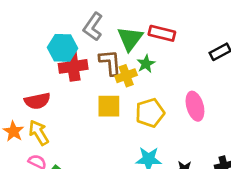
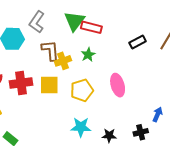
green triangle: (130, 39) -> (75, 21), moved
green star: (146, 64) -> (88, 55), moved
red cross: (73, 66) -> (21, 83), moved

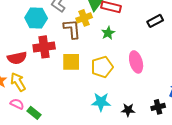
yellow cross: (63, 61) -> (84, 18), moved
red cross: (21, 83) -> (44, 47), moved

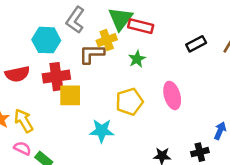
brown L-shape: (72, 29) -> (92, 54), turned -85
red semicircle: (17, 58) -> (17, 74), moved
yellow square: (71, 62) -> (70, 95), moved
cyan star: (101, 102) -> (102, 131), moved

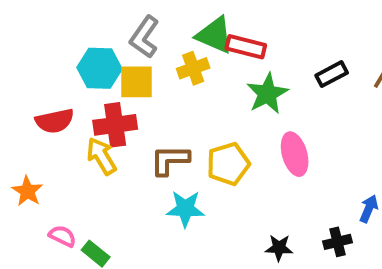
green triangle: (121, 19) -> (215, 35), turned -44
brown L-shape: (92, 54) -> (170, 160), moved
green star: (137, 59) -> (267, 94), moved, size x1.5
yellow square: (70, 95) -> (137, 82), moved
yellow arrow: (24, 121) -> (101, 156), moved

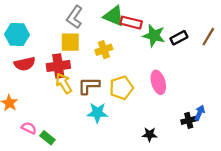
cyan hexagon: (100, 68) -> (17, 34), moved
yellow cross: (193, 68) -> (104, 50), moved
green star: (267, 94) -> (154, 36), moved, turned -30
yellow arrow: (101, 156) -> (64, 83), moved
black cross: (338, 242) -> (189, 120), moved

